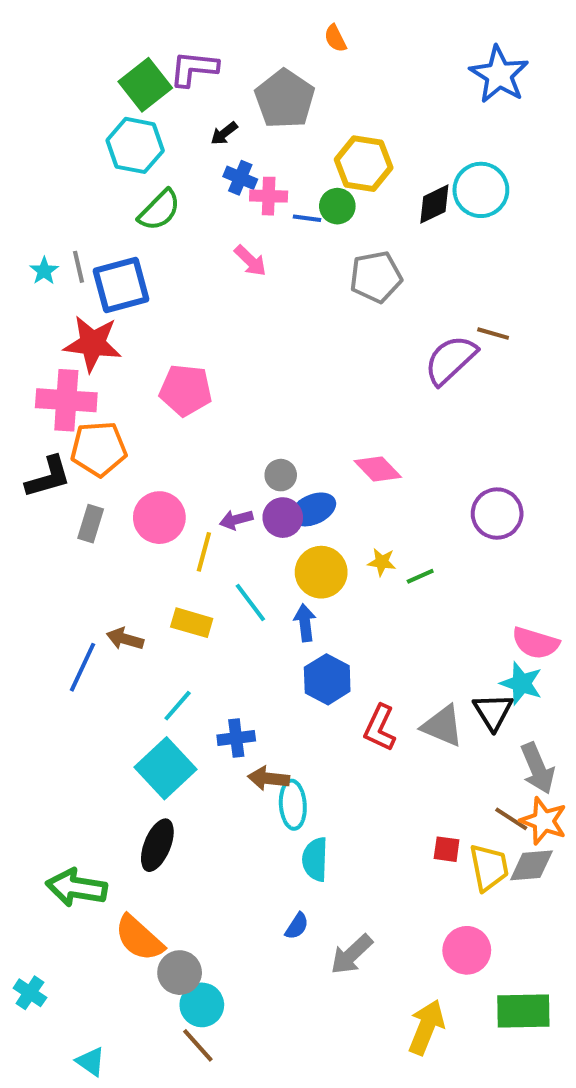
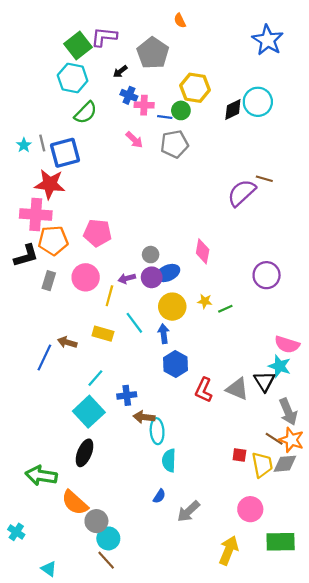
gray pentagon: (376, 277) -> (174, 144), moved
pink pentagon: (186, 390) -> (98, 233), moved
pink diamond: (378, 469) -> (203, 251), turned 55

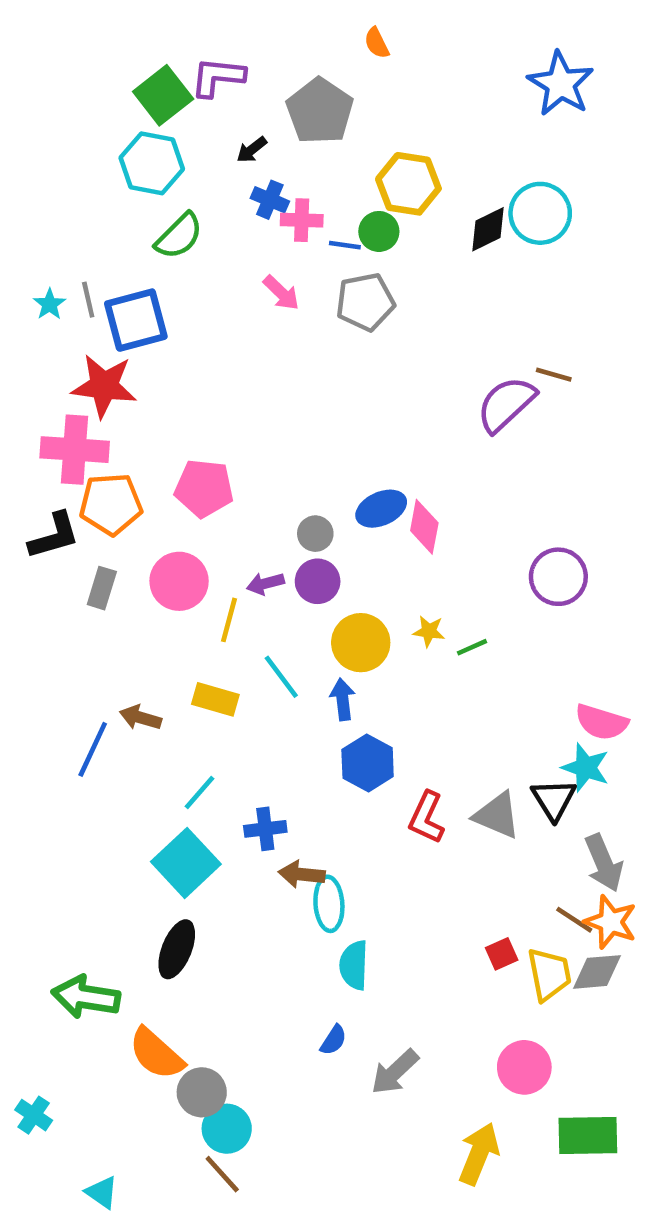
blue ellipse: (168, 273) -> (381, 509), moved
red square: (239, 455) -> (502, 954), turned -32

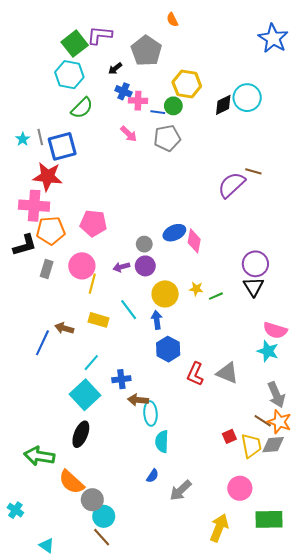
blue star: (561, 84) -> (273, 38), moved
yellow line: (229, 620) -> (92, 284), moved
black triangle: (554, 799) -> (253, 287), moved

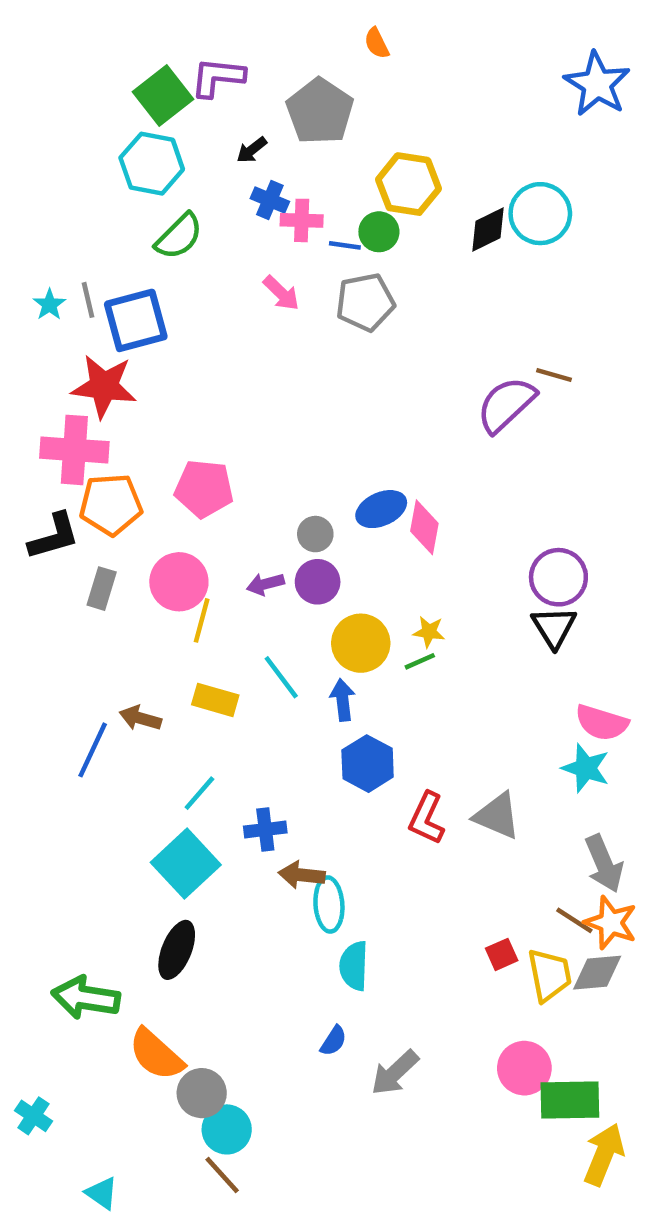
green line: (216, 296) -> (420, 661), moved
green rectangle: (269, 519) -> (570, 1100), moved
yellow arrow: (219, 528) -> (604, 1154), moved

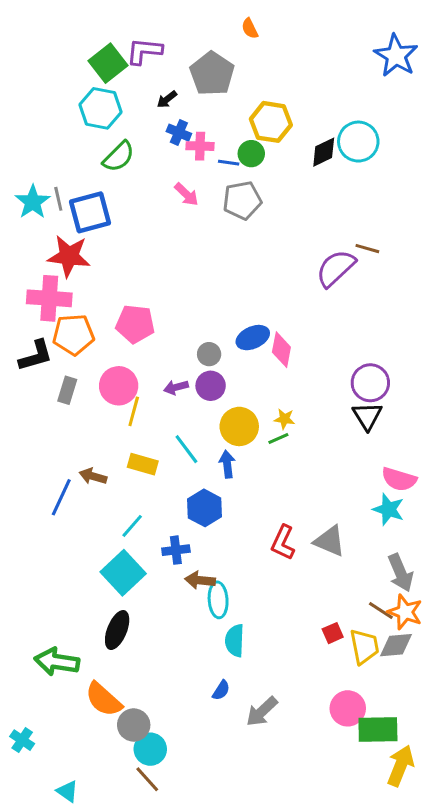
cyan star: (49, 305) -> (33, 202), size x1.6
blue hexagon: (368, 764) -> (205, 508), moved

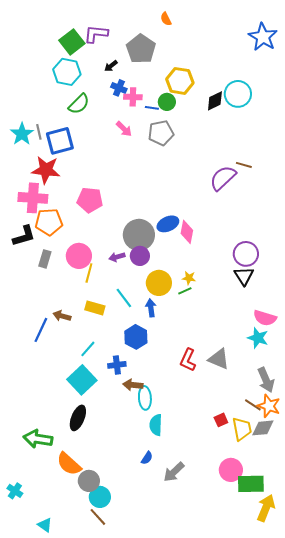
pink pentagon: (135, 324) -> (90, 200), moved
gray circle: (209, 354) -> (139, 235), size x2.0

